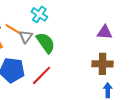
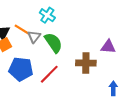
purple triangle: (105, 32) -> (108, 47), moved
brown cross: (102, 64) -> (86, 63), moved

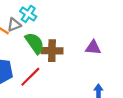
gray triangle: (34, 37) -> (14, 25), moved, turned 32
brown cross: (86, 63) -> (52, 51), moved

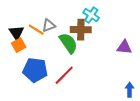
cyan cross: (28, 14) -> (91, 15), moved
brown cross: (52, 51) -> (81, 30), moved

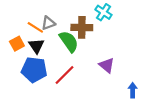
cyan cross: (91, 15) -> (103, 12), moved
black triangle: (17, 33) -> (36, 46), moved
purple triangle: (124, 47) -> (107, 65), moved, turned 35

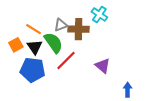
gray triangle: (48, 23) -> (61, 25), moved
green semicircle: (69, 41) -> (53, 43), moved
red line: (65, 75) -> (66, 60), moved

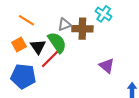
orange line: (34, 29) -> (26, 20), moved
red line: (66, 60) -> (51, 58), moved
blue pentagon: (33, 70) -> (23, 76), moved

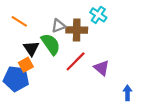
orange square: (19, 45) -> (26, 65), moved
red line: (51, 58) -> (76, 61), moved

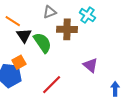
gray triangle: (58, 26) -> (50, 12), moved
black triangle: (31, 48) -> (24, 36), moved
red line: (76, 61) -> (52, 85), moved

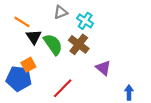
cyan cross: (87, 15) -> (85, 21), moved
brown cross: (67, 29) -> (79, 44), moved, turned 36

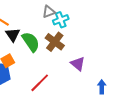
gray triangle: (60, 12) -> (49, 12), moved
cyan cross: (85, 21) -> (61, 20), turned 35

